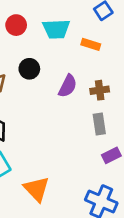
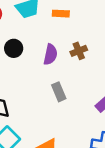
gray rectangle: (99, 124) -> (59, 92), moved

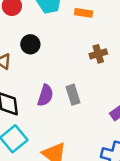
purple semicircle: (50, 54) -> (45, 95), moved

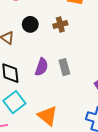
brown cross: (98, 54) -> (60, 24), moved

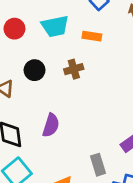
gray rectangle: (64, 67) -> (98, 165), moved

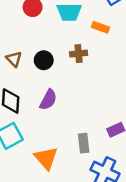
black circle: (35, 70) -> (44, 60), moved

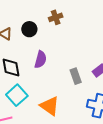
gray rectangle: (84, 143) -> (76, 76), moved

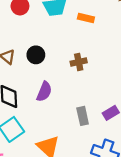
brown cross: (56, 17) -> (79, 62), moved

